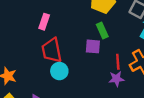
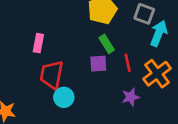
red trapezoid: (52, 50) -> (52, 75), turned 30
red line: (118, 62) -> (128, 63), moved

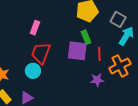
purple square: (98, 64) -> (77, 51), size x1.5
cyan circle: (64, 97) -> (33, 71), moved

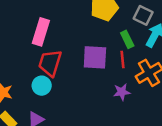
pink rectangle: (35, 28) -> (41, 32), size x1.5
green rectangle: (86, 37) -> (127, 39), moved

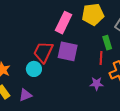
pink rectangle: (41, 32) -> (64, 23), moved
purple square: (95, 57) -> (68, 51), moved

